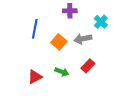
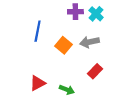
cyan cross: (101, 22) -> (96, 14), moved
green arrow: (62, 72) -> (67, 90), moved

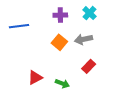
purple cross: (75, 12) -> (60, 15), moved
blue line: (38, 31) -> (19, 26), moved, turned 72

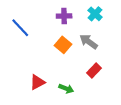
blue line: (19, 26) -> (20, 28), turned 54
gray arrow: (84, 39) -> (89, 42), turned 48

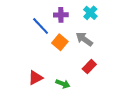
blue line: (20, 28) -> (41, 26), moved

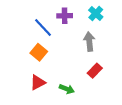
gray arrow: (84, 39) -> (89, 42), turned 48
orange square: (60, 42) -> (39, 52), moved

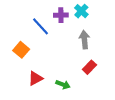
cyan cross: (96, 14) -> (81, 11), moved
orange square: (39, 52) -> (21, 50), moved

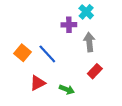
purple cross: (61, 15) -> (69, 25), moved
blue line: (40, 26) -> (47, 54), moved

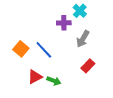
gray arrow: (89, 42) -> (83, 39), turned -144
green arrow: (67, 89) -> (54, 81), moved

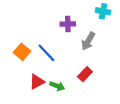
cyan cross: (80, 11) -> (103, 11), moved, turned -32
red rectangle: (88, 66) -> (85, 74), moved

